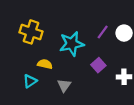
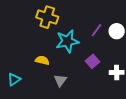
yellow cross: (31, 32) -> (47, 17), moved
cyan triangle: (30, 81) -> (14, 79), moved

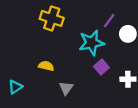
purple line: (97, 30) -> (109, 21), moved
cyan star: (67, 41) -> (91, 43), moved

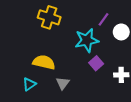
yellow semicircle: (46, 66) -> (44, 62), size x1.5
cyan triangle: (15, 87) -> (29, 84), moved

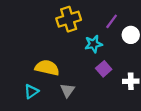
yellow cross: (49, 17) -> (69, 19), moved, turned -35
cyan star: (87, 40) -> (93, 44), size x0.7

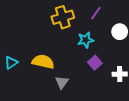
purple line: (112, 21) -> (96, 13), moved
cyan triangle: (31, 91) -> (11, 63), moved

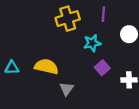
purple line: (96, 13) -> (103, 14), turned -32
cyan triangle: (11, 63) -> (12, 68), turned 32

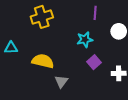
yellow cross: (68, 19) -> (42, 17), moved
cyan triangle: (12, 68) -> (11, 48), moved

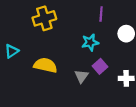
cyan triangle: (11, 48) -> (12, 51), turned -32
gray triangle: (61, 82) -> (81, 76), moved

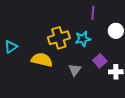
yellow cross: (44, 18) -> (59, 38), moved
purple square: (100, 66) -> (100, 61), moved

